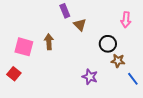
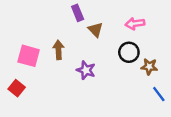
pink arrow: (126, 20) -> (135, 24), moved, turned 77
brown star: (118, 61) -> (149, 67), moved
purple star: (90, 77) -> (86, 70), moved

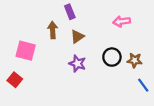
brown triangle: (95, 30) -> (77, 37), moved, turned 40
brown arrow: (58, 50) -> (53, 30), moved
black circle: (129, 52) -> (112, 57), moved

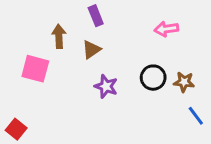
brown arrow: (53, 30) -> (59, 36), moved
brown triangle: (77, 37) -> (91, 50), moved
red square: (15, 80) -> (16, 129), moved

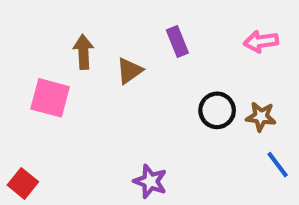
purple rectangle: (96, 16) -> (177, 41), moved
pink arrow: (166, 29) -> (261, 41), moved
purple star: (106, 86) -> (150, 181), moved

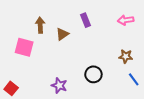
black circle: (217, 110) -> (93, 74), moved
purple star: (150, 181) -> (59, 85), moved

